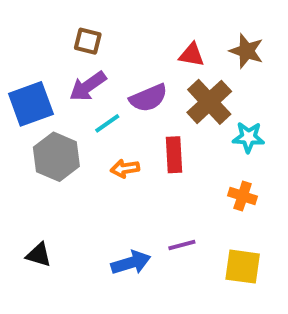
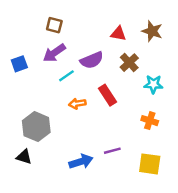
brown cross: (209, 102) -> (129, 63), size x0.7
blue square: (31, 104) -> (19, 64), size x0.6
red rectangle: (174, 155) -> (107, 95), turned -30
gray hexagon: (56, 157) -> (36, 127), moved

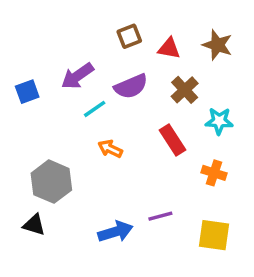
brown square: (54, 25) -> (129, 36), moved, turned -35
red rectangle: (107, 95) -> (172, 140), moved
orange arrow: (77, 104) -> (110, 149), turned 35

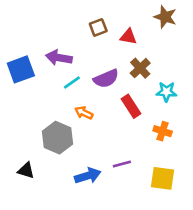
brown star: (217, 45) -> (165, 17), moved
purple arrow: (77, 76) -> (59, 58), turned 45
purple semicircle: (131, 86) -> (106, 79), moved
blue square: (27, 92) -> (21, 69), size x1.5
gray hexagon: (51, 182) -> (58, 138), moved

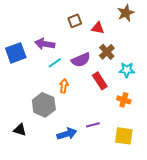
brown star: (165, 17) -> (126, 13), turned 30
orange arrow: (84, 113) -> (64, 86), turned 72

